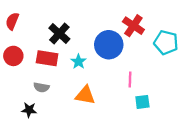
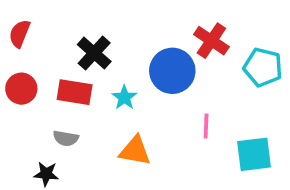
cyan square: (142, 102) -> (254, 154), moved, size x1.5

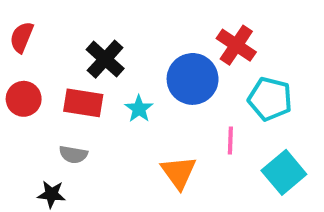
cyan pentagon: (263, 67) -> (270, 99), moved
orange triangle: (135, 151) -> (179, 172), moved, turned 44
cyan square: (254, 154) -> (284, 172), turned -33

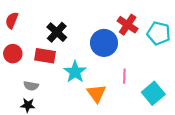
cyan pentagon: (270, 99) -> (159, 33), moved
cyan star: (139, 109) -> (75, 72), moved, size x1.5
gray semicircle: (73, 154) -> (31, 86), moved

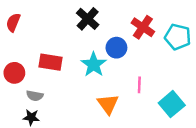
black cross: (57, 32) -> (88, 19), moved
blue circle: (104, 43) -> (116, 48), size x0.7
red circle: (13, 54) -> (14, 73), moved
cyan star: (75, 72) -> (94, 64), moved

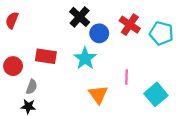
blue circle: (116, 48) -> (99, 33), moved
gray semicircle: (35, 96) -> (32, 87), turned -80

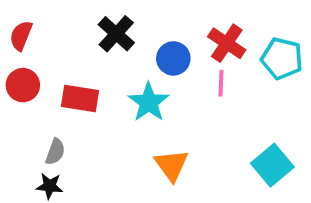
black cross: (80, 17) -> (116, 34), moved
red circle: (13, 66) -> (23, 85), moved
pink line: (126, 77) -> (221, 83), moved

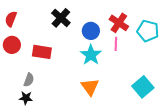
cyan star: (149, 102) -> (91, 55), moved

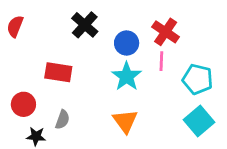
cyan pentagon: (148, 31) -> (198, 79), moved
red circle: (12, 45) -> (23, 104), moved
gray semicircle: (29, 80) -> (62, 120), moved

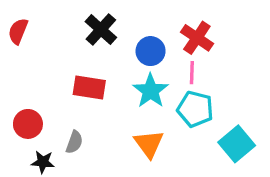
red rectangle: (58, 72) -> (89, 87), moved
cyan pentagon: (198, 79) -> (195, 109), moved

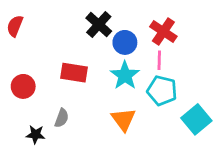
black cross: (101, 30) -> (99, 25), moved
red circle: (28, 124) -> (23, 86), moved

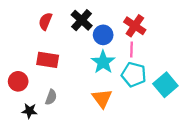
red semicircle: (15, 26) -> (45, 21), moved
red rectangle: (74, 73) -> (48, 60), moved
red circle: (23, 86) -> (18, 81), moved
cyan square: (196, 119) -> (165, 85), moved

